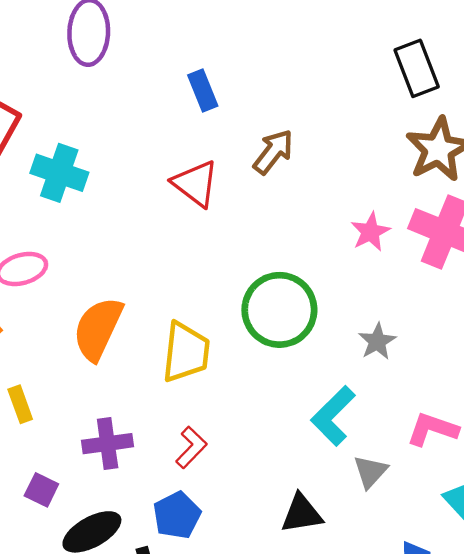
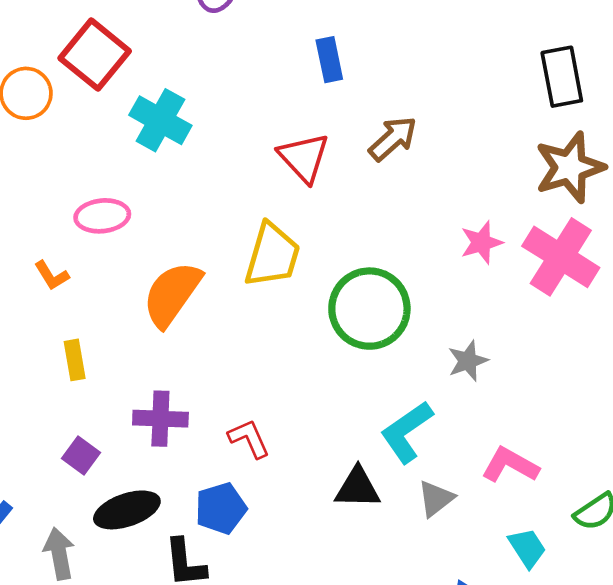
yellow trapezoid: (186, 352) -> (272, 255), moved
red L-shape: (191, 447) -> (249, 439), turned -78
black triangle: (302, 514) -> (357, 488), moved

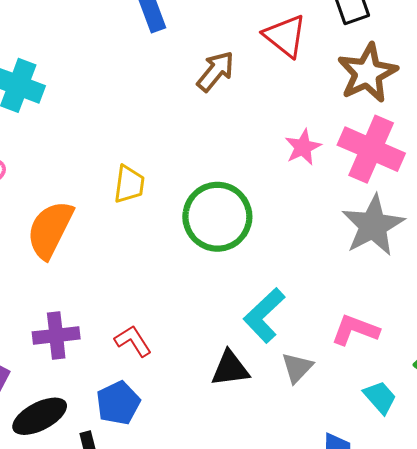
red triangle: (304, 158) -> (285, 36), moved
yellow trapezoid: (272, 255) -> (129, 184), size x0.7
gray star: (468, 361) -> (373, 225), moved, size x1.8

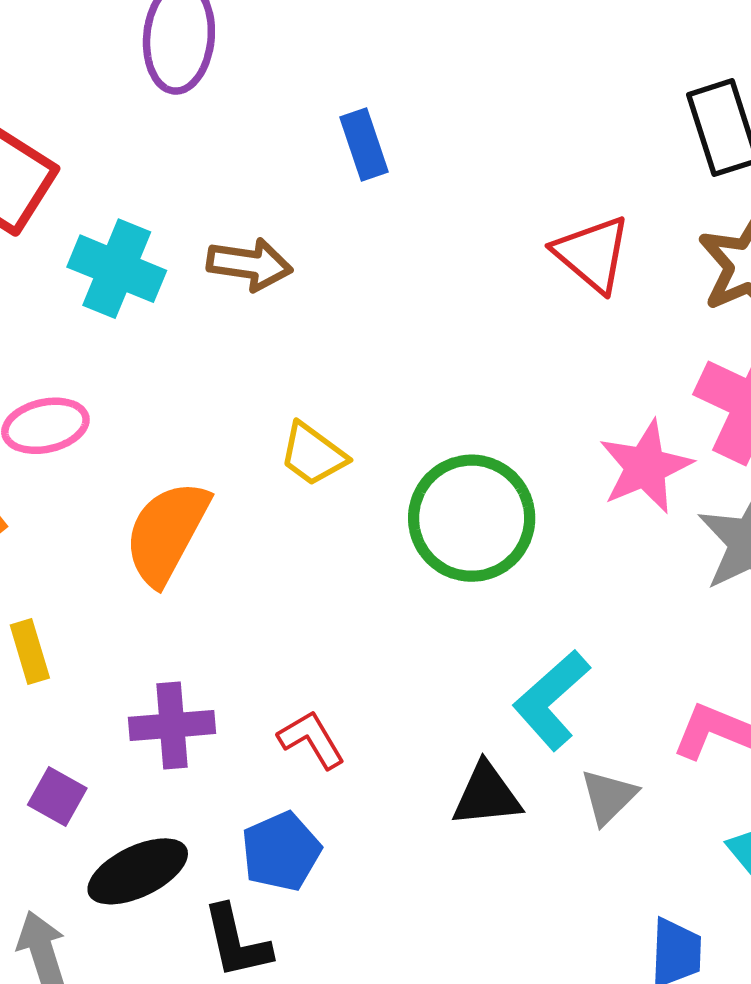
red triangle: (285, 36) -> (592, 254), moved
brown arrow: (215, 71) -> (250, 264), moved, turned 57
pink star: (303, 147) -> (645, 467), moved, size x1.4
yellow trapezoid: (129, 184) -> (313, 454), turned 117

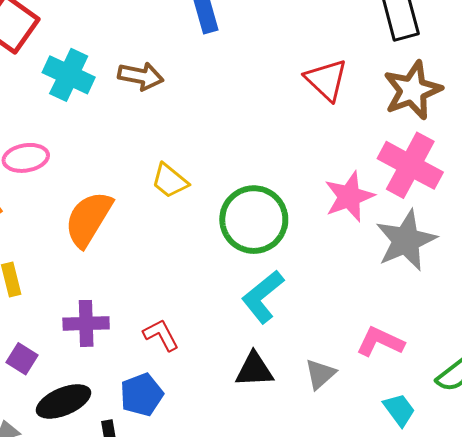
cyan L-shape: (551, 700) -> (263, 297), moved

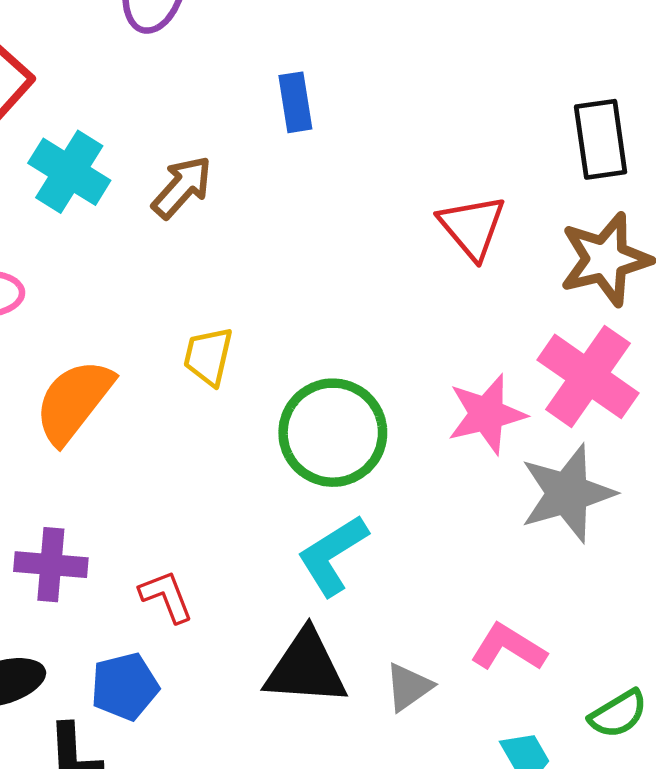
brown arrow: (141, 76) -> (182, 187), turned -66
yellow trapezoid: (170, 181) -> (208, 356), turned 57
black triangle: (254, 370) -> (306, 668), size x1.4

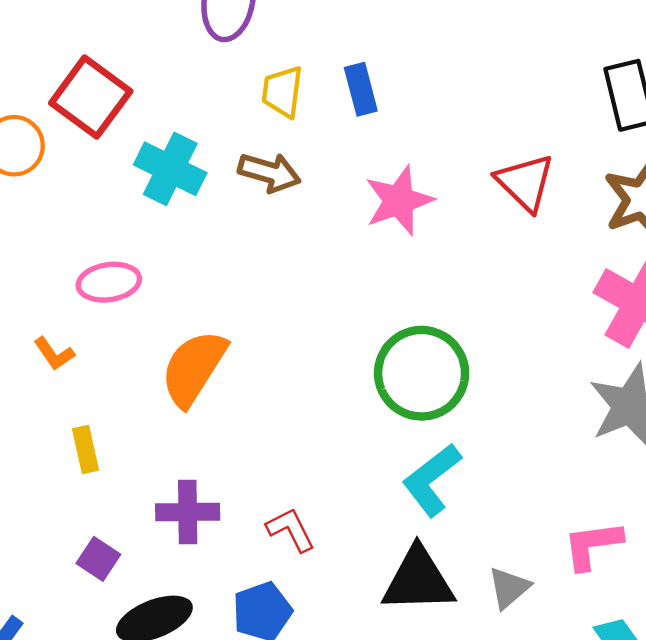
brown arrow: (182, 187) -> (269, 172), turned 70
yellow trapezoid: (208, 356) -> (282, 92), moved
pink star: (487, 414) -> (399, 201), moved
pink L-shape: (508, 647) -> (593, 545), turned -34

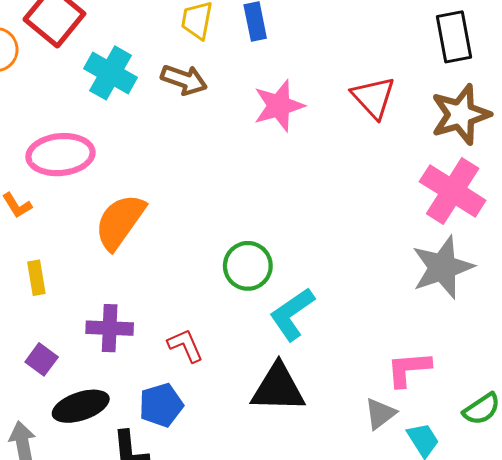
pink ellipse: (109, 282) -> (60, 155), size x1.4
green circle: (422, 373) -> (248, 266), moved, size x0.7
gray triangle: (509, 588) -> (380, 414), moved

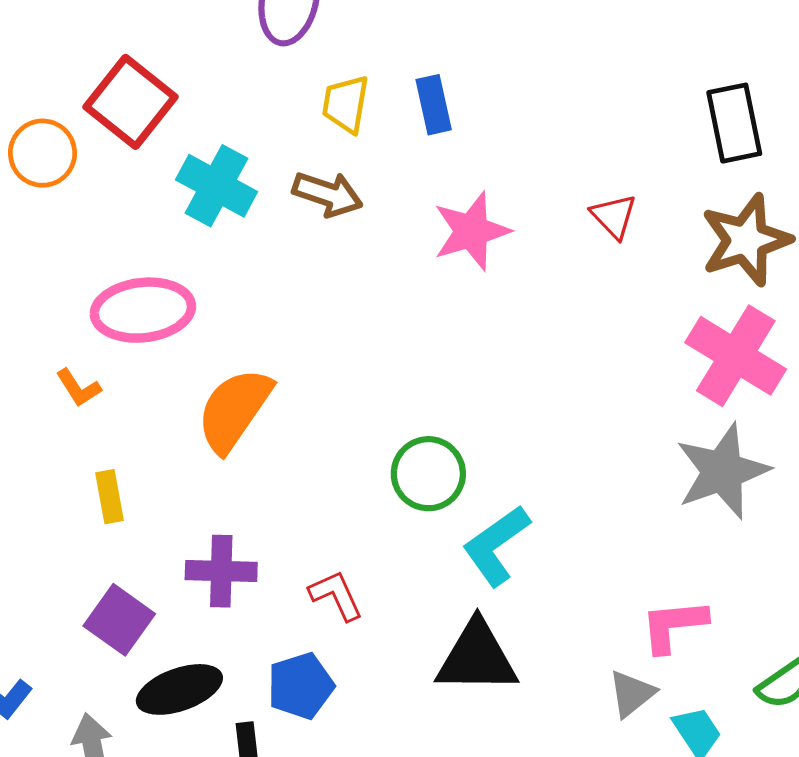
red triangle: (373, 97) -> (614, 216), size x0.7
purple square: (42, 359) -> (119, 620), size x1.4

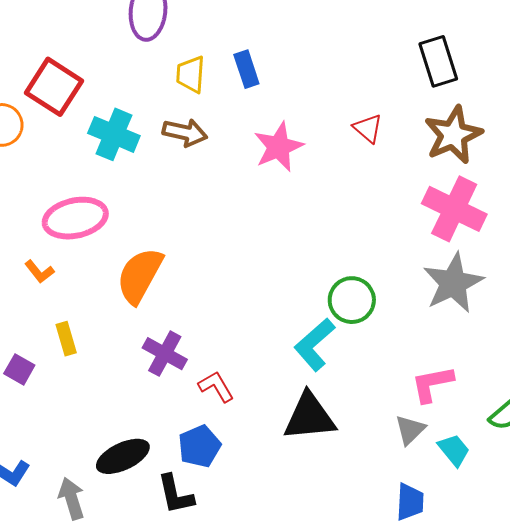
green circle: (428, 474) -> (352, 300), moved
purple cross: (221, 571) -> (165, 354), moved, turned 33
purple square: (119, 620) -> (19, 369), moved, size x0.7

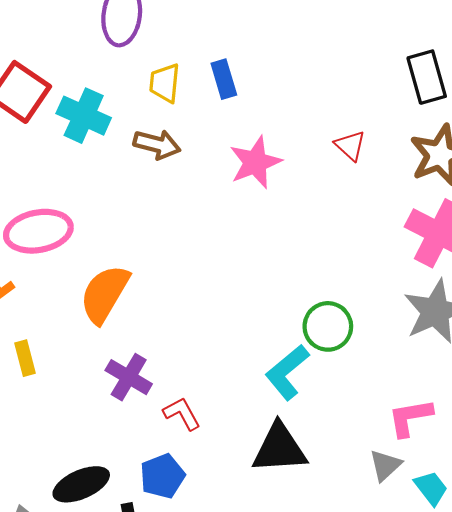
cyan cross: (114, 134) -> (84, 116), moved

